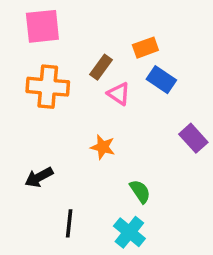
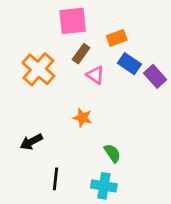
pink square: (42, 26) -> (73, 21), moved
orange cross: (48, 87) -> (38, 69), turned 36
purple rectangle: (193, 138) -> (155, 76), moved
cyan cross: (129, 232) -> (104, 186), turned -30

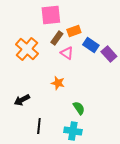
orange rectangle: (117, 38) -> (74, 31), moved

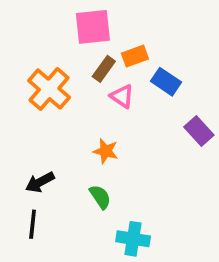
purple rectangle: (109, 54) -> (199, 131), moved
green semicircle: (79, 108) -> (100, 197), moved
black line: (39, 126) -> (33, 224), moved

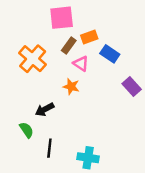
orange star: (106, 151) -> (71, 86), moved
black arrow: (40, 182) -> (45, 109), moved
green semicircle: (100, 197) -> (27, 130), moved
black line: (33, 224) -> (49, 148), moved

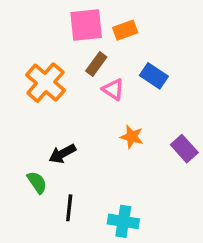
orange rectangle: (89, 37) -> (125, 30), moved
orange star: (71, 86) -> (132, 137), moved
purple rectangle: (132, 86) -> (184, 149), moved

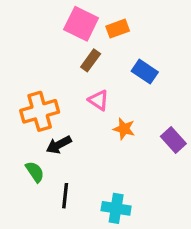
pink square: (86, 25) -> (81, 24), turned 32
orange cross: (45, 83) -> (40, 111), moved, turned 33
pink triangle: (113, 89) -> (99, 100), moved

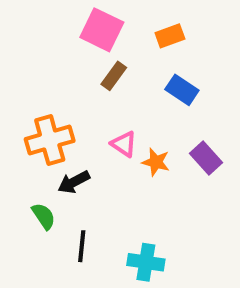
orange rectangle: (118, 29) -> (170, 36), moved
pink triangle: (99, 100) -> (124, 144), moved
purple rectangle: (173, 140) -> (206, 158), moved

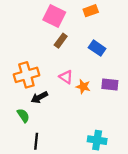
orange rectangle: (170, 36) -> (91, 11), moved
purple rectangle: (206, 158) -> (110, 84), turned -42
black line: (82, 246) -> (36, 141), moved
cyan cross: (146, 262) -> (97, 140), moved

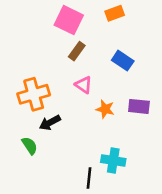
pink triangle: (66, 77) -> (84, 85), moved
cyan cross: (97, 140) -> (113, 160), moved
black line: (36, 141) -> (89, 178), moved

